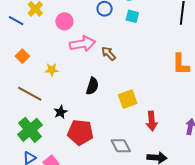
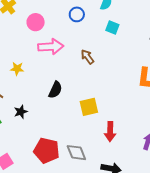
cyan square: (132, 16) -> (112, 28), moved
brown arrow: (109, 54) -> (87, 57), moved
red pentagon: (80, 132) -> (46, 151), moved

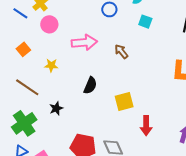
pink circle: (36, 22) -> (49, 24), moved

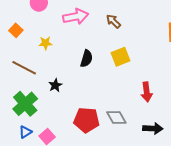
yellow square: (124, 102) -> (120, 57), moved

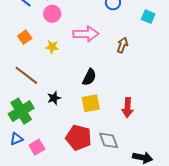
brown arrow: (113, 21) -> (122, 45), turned 56
yellow star: (45, 43) -> (52, 47), moved
yellow square: (120, 57) -> (91, 103), moved
red arrow: (147, 92) -> (128, 108), moved

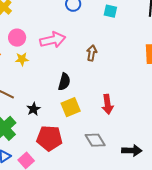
pink circle: (52, 14) -> (17, 38), moved
brown arrow: (122, 45) -> (92, 53), moved
red pentagon: (79, 138) -> (49, 138), moved

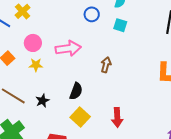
cyan square: (110, 11) -> (120, 25), moved
yellow square: (71, 107) -> (80, 117), turned -30
black star: (34, 109) -> (42, 101), moved

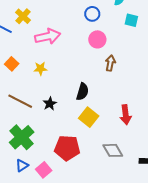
cyan square: (120, 25) -> (131, 20), moved
pink circle: (33, 43) -> (97, 39), moved
pink arrow: (68, 48) -> (48, 36), moved

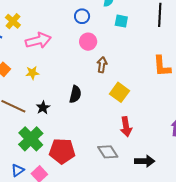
red arrow: (126, 115) -> (126, 127), moved
yellow square: (89, 117) -> (120, 92), moved
green cross: (22, 137) -> (31, 139), moved

